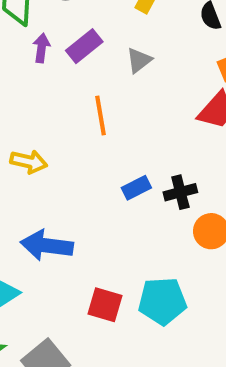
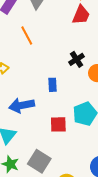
blue rectangle: (136, 188) -> (52, 85), moved, turned -48

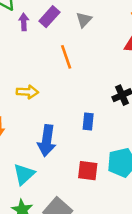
blue arrow: (22, 105) -> (47, 141), turned -80

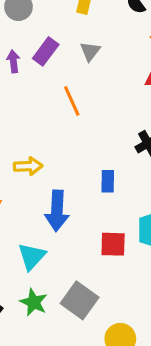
yellow arrow: (27, 92) -> (28, 166), moved

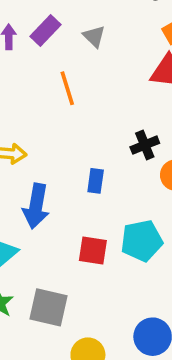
gray triangle: (90, 51) -> (94, 36), turned -30
gray square: (80, 300) -> (49, 307), turned -30

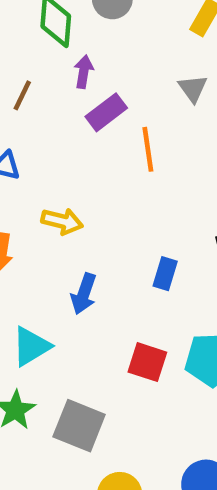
purple rectangle: (45, 30) -> (106, 112), moved
blue arrow: (36, 206) -> (84, 294), size x0.7

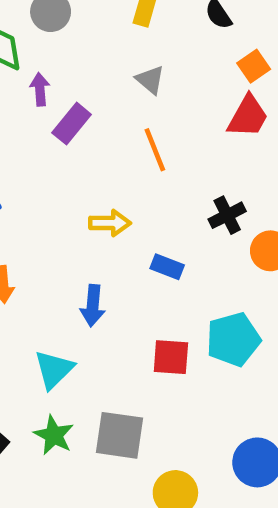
orange line: (148, 149) -> (155, 150), moved
yellow arrow: (62, 221) -> (110, 223), moved
blue rectangle: (165, 274) -> (167, 267), turned -72

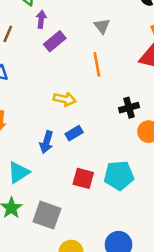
blue rectangle: (167, 267) -> (74, 133), moved, turned -63

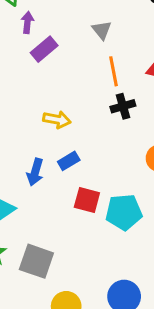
orange line: (97, 64) -> (113, 71), moved
black cross: (129, 108) -> (123, 106), moved
red square: (83, 178) -> (87, 200), moved

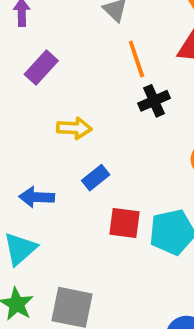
purple rectangle: (44, 49) -> (41, 67), moved
blue arrow: (35, 172) -> (37, 197), moved, turned 84

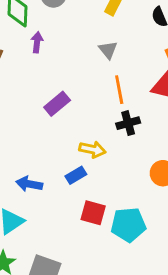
purple rectangle: (41, 67) -> (57, 104), moved
yellow arrow: (74, 128) -> (92, 149), moved

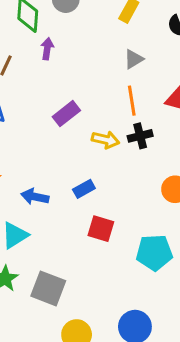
gray triangle: (108, 50) -> (134, 59), moved, turned 36
yellow arrow: (92, 149) -> (106, 140), moved
cyan pentagon: (128, 225) -> (154, 252), moved

